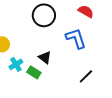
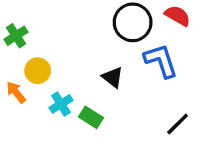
black circle: (44, 15) -> (133, 22), moved
black triangle: (45, 57) -> (113, 77), moved

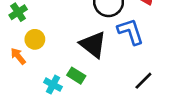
black triangle: (113, 77) -> (93, 45), size x1.6
cyan cross: (61, 104) -> (53, 85), moved, turned -30

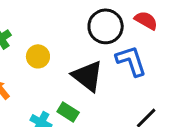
yellow circle: (35, 39) -> (38, 56), moved

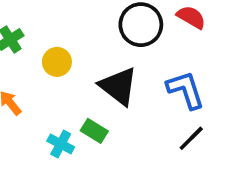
blue L-shape: (131, 61) -> (186, 90), moved

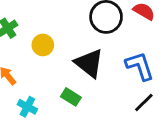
cyan cross: (61, 144) -> (27, 107), moved

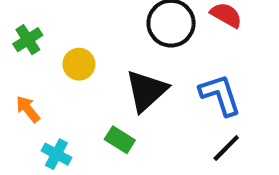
black triangle: (89, 63) -> (146, 91), turned 40

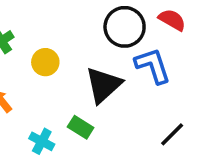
blue L-shape: (220, 95) -> (153, 66), moved
cyan cross: (56, 154) -> (42, 141), moved

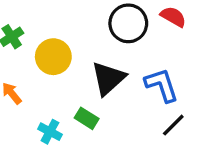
yellow circle: (45, 62) -> (53, 57), size x1.4
blue L-shape: (153, 66) -> (162, 85), moved

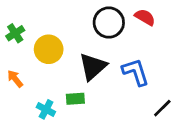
green rectangle: (87, 118) -> (75, 99), turned -36
black line: (173, 125) -> (162, 108), moved

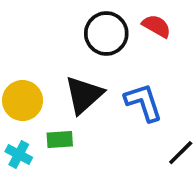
yellow circle: (49, 49) -> (23, 100), moved

